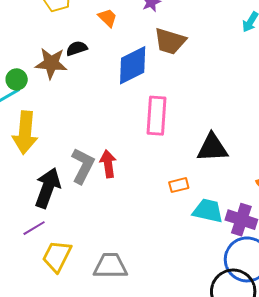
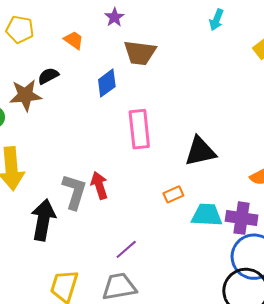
blue diamond: (133, 65) -> (107, 83), size x0.7
purple line: (34, 228) -> (126, 249), moved

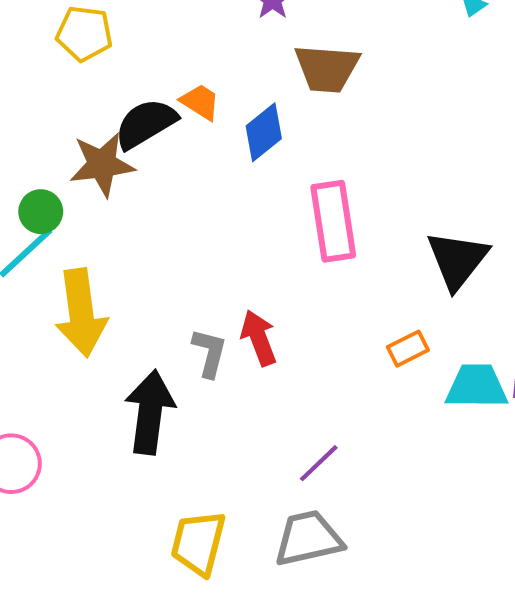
orange trapezoid: (74, 40) -> (200, 102), moved
black semicircle: (48, 76) -> (146, 124), size x1.5
black triangle: (200, 151) -> (457, 260), turned -36
gray L-shape: (74, 192) -> (209, 353), size x0.7

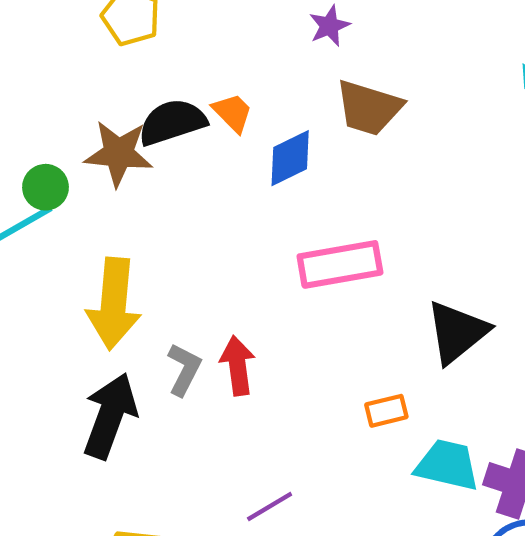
pink rectangle: (333, 221) -> (340, 264), turned 76
yellow arrow: (81, 313) -> (114, 304), moved

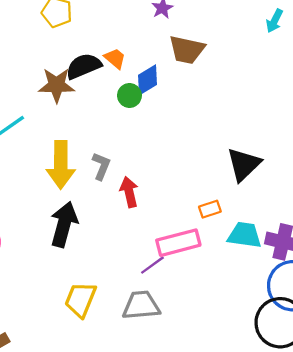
green circle: (45, 187) -> (129, 96), moved
pink rectangle: (340, 264) -> (178, 243), moved
gray L-shape: (184, 369) -> (101, 166), moved

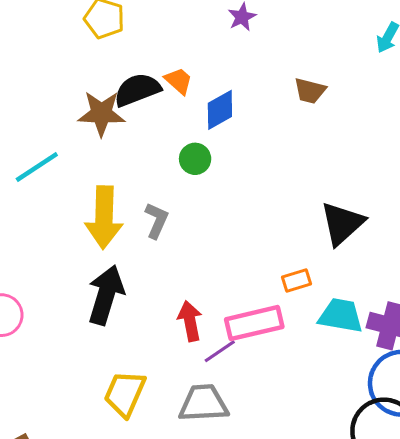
brown trapezoid: (187, 50) -> (310, 91), moved, size x0.7
green circle: (129, 96) -> (195, 159), moved
red arrow: (129, 192) -> (190, 321), moved

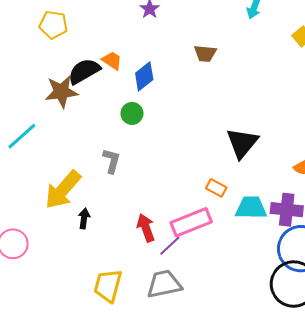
yellow arrow: (104, 217) -> (63, 190), moved, turned 48
orange rectangle: (297, 280) -> (216, 188), turned 54
black arrow: (106, 295) -> (84, 218), size x0.5

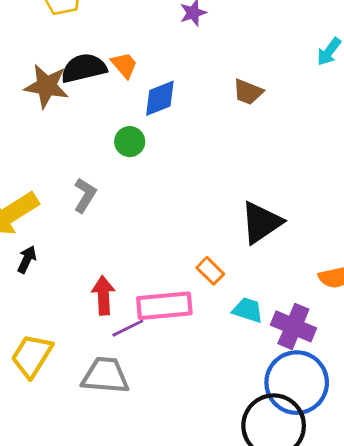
cyan trapezoid: (251, 208) -> (248, 310), size x0.7

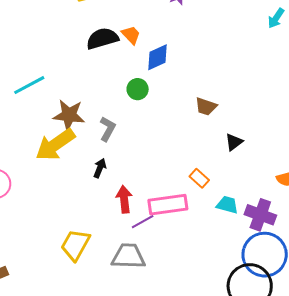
brown star: (47, 86) -> (69, 115), moved
brown trapezoid: (248, 92) -> (206, 106), moved
black triangle: (261, 223) -> (234, 142), size x0.6
black arrow: (27, 259) -> (100, 168), moved

